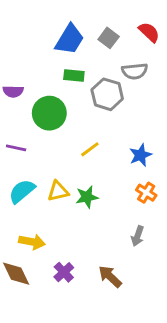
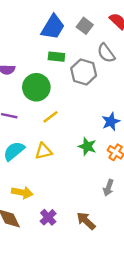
gray semicircle: (135, 71) -> (106, 53), turned 60
yellow line: (90, 149) -> (51, 117), moved
green star: (87, 197) -> (87, 146), moved, turned 30

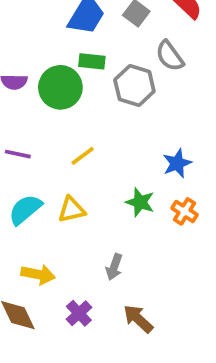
green circle: (36, 87) -> (60, 87), moved
gray arrow: (108, 188) -> (114, 267), moved

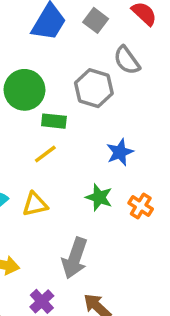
green rectangle: (92, 61) -> (54, 121), moved
blue star: (177, 163) -> (120, 152), moved
gray arrow: (114, 267) -> (75, 258), size x1.6

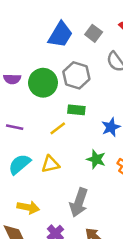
gray hexagon: (94, 88) -> (76, 75), moved
green rectangle: (54, 121) -> (76, 110), moved

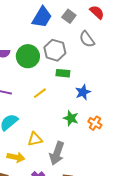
green rectangle: (76, 110) -> (63, 73), moved
yellow triangle: (50, 164) -> (35, 139), moved

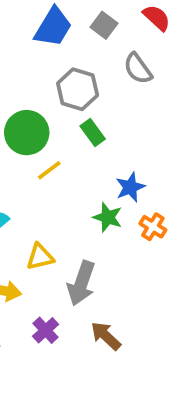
green circle: (28, 56) -> (27, 133), moved
green rectangle: (63, 73) -> (93, 133), turned 48
blue star: (83, 92) -> (130, 187), moved

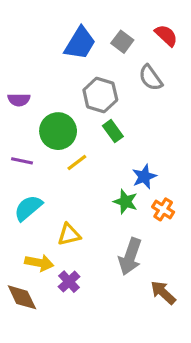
gray arrow: (81, 283) -> (130, 257), moved
purple cross: (46, 330) -> (69, 282), moved
brown arrow: (106, 336) -> (163, 293), moved

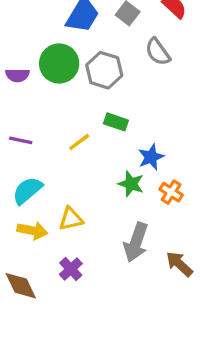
green circle: (58, 131) -> (59, 64), moved
green rectangle: (113, 131) -> (116, 122), moved, turned -35
yellow arrow: (39, 263) -> (32, 231), moved
brown arrow: (163, 293) -> (179, 264), moved

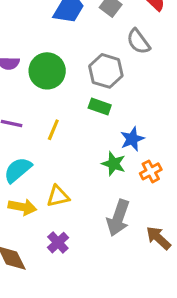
green circle: (59, 64) -> (47, 71), moved
gray hexagon: (104, 70) -> (106, 71), moved
yellow line: (79, 142) -> (53, 130), moved, turned -30
orange cross: (171, 192) -> (151, 171), turned 30

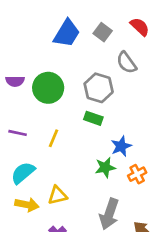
green star: (114, 164) -> (105, 167), turned -30

